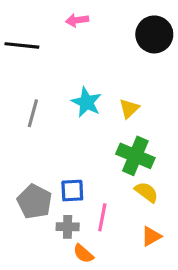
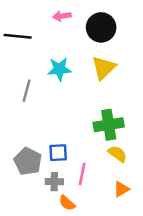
black circle: (154, 34) -> (101, 27), moved
cyan star: (87, 102) -> (59, 69), moved, turned -30
yellow triangle: (129, 109) -> (104, 68), moved, size x1.5
green cross: (135, 156) -> (109, 125), turned -32

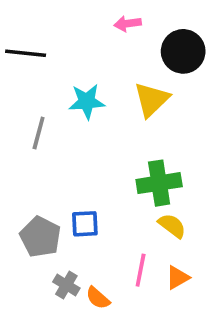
pink arrow: (62, 16) -> (128, 24), moved
black circle: (101, 27) -> (183, 51), moved
pink line: (82, 174) -> (141, 270), moved
gray cross: (54, 182) -> (66, 285), moved, turned 30

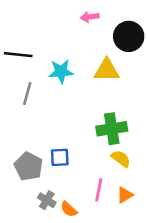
black line: (26, 53) -> (18, 55), moved
yellow triangle: (152, 100) -> (107, 70), turned 44

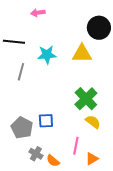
pink arrow: (90, 17) -> (38, 13), moved
green cross: (112, 129) -> (86, 99), turned -35
orange triangle: (125, 195) -> (92, 159), moved

